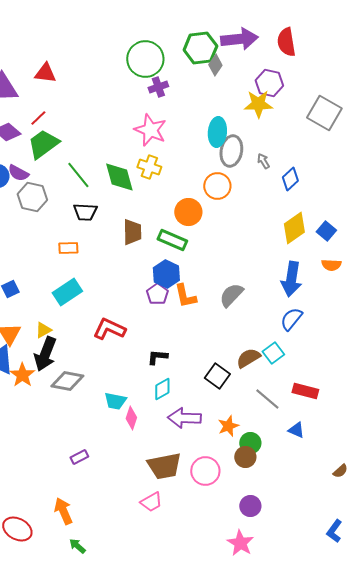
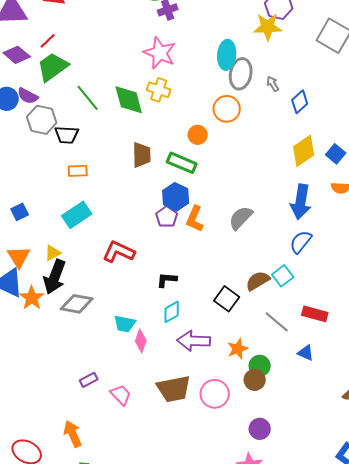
black trapezoid: (85, 212) -> (67, 135), moved
orange circle: (188, 212) -> (198, 135), size x0.7
orange L-shape: (185, 296) -> (195, 219), turned 36
pink trapezoid: (151, 502) -> (121, 395), moved, turned -105

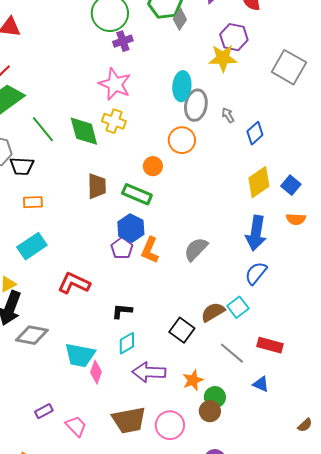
cyan trapezoid: (125, 324) -> (80, 355), size x1.4

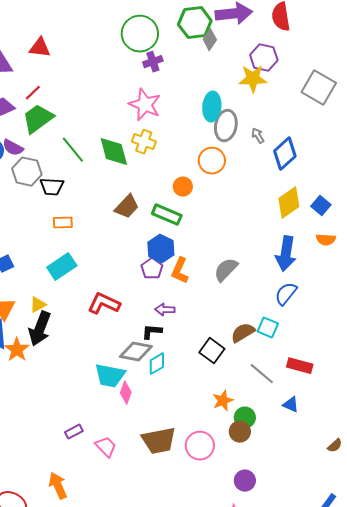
blue diamond: (255, 133) -> (285, 154), size x1.4
brown trapezoid: (97, 186) -> (127, 207), turned 44
cyan square: (238, 307) -> (268, 328), turned -30
gray diamond: (32, 335) -> (136, 352), moved
purple arrow: (149, 372) -> (165, 310), moved, size x0.6

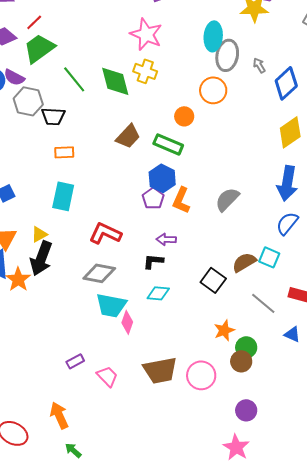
cyan rectangle: (62, 267) -> (63, 196), turned -44
gray diamond: (136, 352) -> (99, 273), moved
cyan diamond: (157, 364) -> (158, 293), turned 35

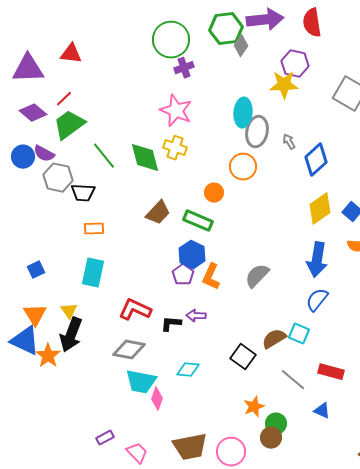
yellow triangle: (39, 234) -> (69, 311), turned -36
black L-shape: (153, 261) -> (171, 324), moved

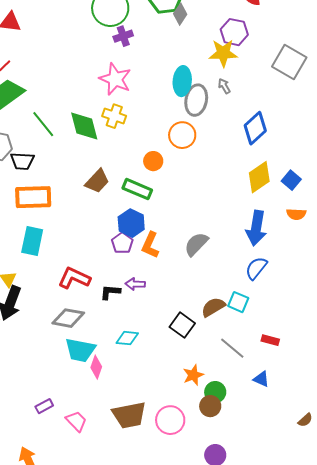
gray arrow: (289, 142) -> (224, 86), moved
orange rectangle: (94, 229) -> (33, 197), size x1.8
red rectangle: (331, 372) -> (270, 340), size x0.7

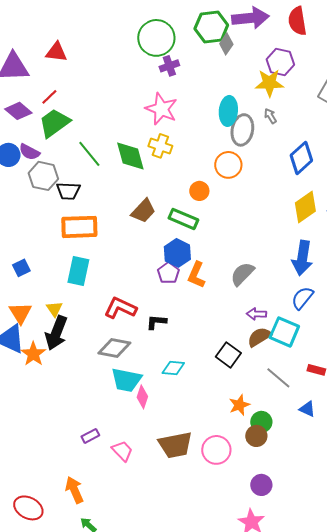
purple arrow: (135, 284) -> (256, 314), moved
cyan square: (238, 302) -> (284, 332), size x1.4

